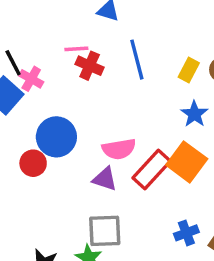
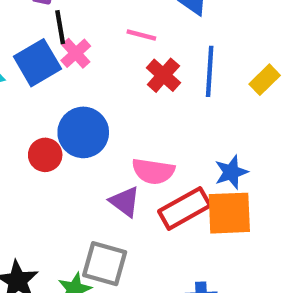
red cross: (90, 66) -> (163, 75), moved
yellow rectangle: (189, 70) -> (265, 80), moved
blue star: (194, 114) -> (231, 172), moved
orange square: (187, 162) -> (229, 213), turned 33

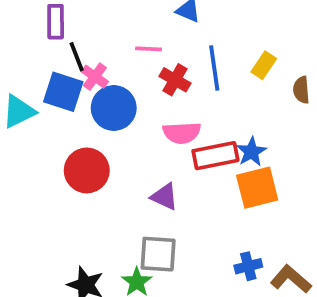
blue square: (37, 63) -> (63, 92), turned -30
blue circle: (83, 132) -> (114, 108), moved
red circle: (45, 155) -> (87, 170), size x1.5
pink semicircle: (153, 171) -> (182, 133), moved
red rectangle: (184, 208) -> (215, 156), moved, turned 30

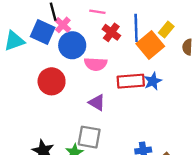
pink semicircle: (182, 133) -> (96, 64), moved
orange square: (257, 188) -> (150, 45), moved, turned -32

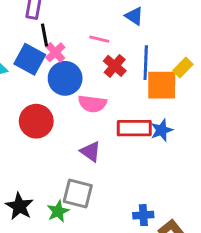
orange square: (150, 45) -> (162, 85), turned 36

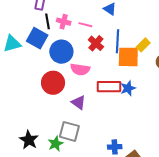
pink cross: (55, 52) -> (64, 22), moved, turned -32
red circle: (36, 121) -> (53, 83), moved

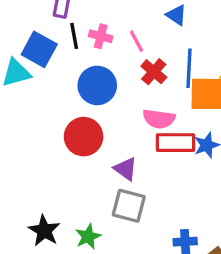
pink line: (85, 25) -> (136, 41), turned 48
blue square: (37, 38) -> (39, 49), moved
pink semicircle: (80, 69) -> (159, 119), moved
gray square: (69, 131) -> (129, 206), moved

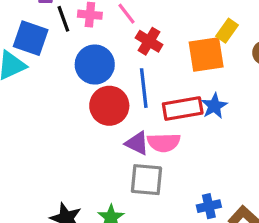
blue line: (189, 68) -> (144, 88), moved
pink semicircle: (159, 119) -> (164, 142), moved
red circle: (84, 137) -> (109, 106), moved

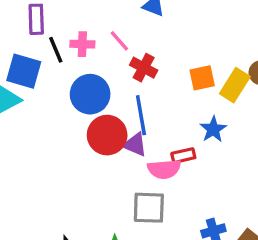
yellow rectangle: (227, 31) -> (235, 85), moved, size x1.4
orange square: (206, 55) -> (202, 78), size x0.7
red rectangle: (183, 109) -> (183, 156), moved, size x0.6
purple triangle: (137, 143) -> (135, 145), moved

